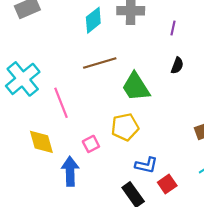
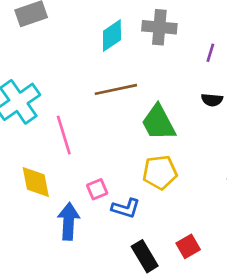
black semicircle: (177, 65) -> (212, 100), turned 70
yellow pentagon: (125, 127) -> (160, 172), moved
blue L-shape: (146, 165) -> (126, 208), moved

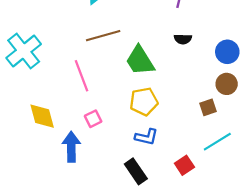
pink line: (64, 135) -> (81, 76), moved
blue L-shape: (126, 208) -> (146, 137), moved
red square: (188, 246) -> (184, 165), moved

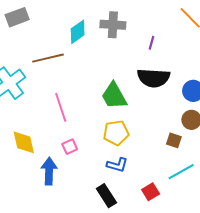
brown line: (103, 36) -> (48, 58), moved
black semicircle: (183, 39) -> (154, 78), size x2.0
brown square: (208, 107) -> (174, 140), turned 35

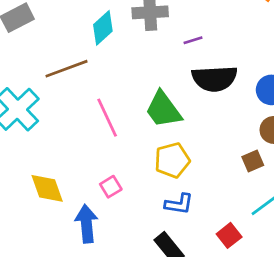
purple line: (151, 43) -> (193, 40), moved, turned 64
pink line: (61, 107) -> (107, 118), moved
brown square: (174, 140) -> (253, 161), turned -35

